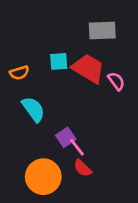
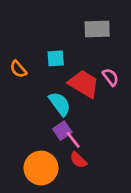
red trapezoid: (88, 68) -> (84, 84), moved
orange semicircle: (19, 73) -> (18, 69), turned 66
cyan semicircle: (33, 109) -> (60, 104), moved

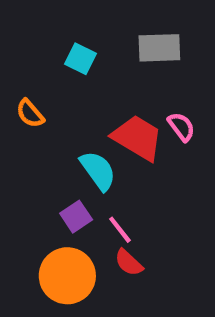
cyan square: (56, 58) -> (80, 59), moved, turned 30
purple square: (62, 131) -> (76, 217), moved

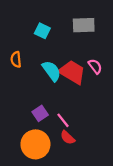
orange semicircle: (30, 114) -> (16, 59), turned 35
cyan semicircle: (98, 171) -> (52, 71), moved

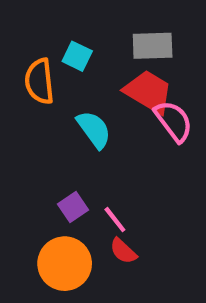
orange semicircle: (16, 59) -> (39, 81), moved, size x1.5
pink semicircle: (95, 66) -> (174, 121), size x1.5
red trapezoid: (72, 72) -> (148, 92), moved

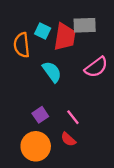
red trapezoid: (148, 92) -> (65, 37), moved, turned 68
pink semicircle: (174, 121) -> (96, 67), turned 90
pink line: (115, 220) -> (73, 117), moved

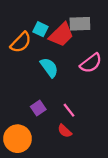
red trapezoid: (65, 37) -> (61, 35), turned 36
orange semicircle: (22, 45) -> (21, 42), turned -130
orange circle: (36, 146) -> (18, 139), moved

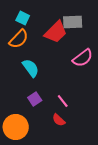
cyan square: (41, 29) -> (23, 18), moved
cyan semicircle: (49, 68) -> (31, 68), moved

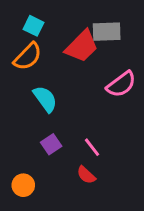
orange circle: (16, 127) -> (23, 185), size x0.6

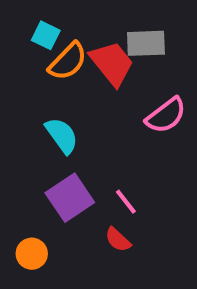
red trapezoid: (82, 46) -> (112, 63), turned -84
orange semicircle: (28, 57) -> (68, 61), moved
purple square: (51, 144) -> (70, 198), size x1.6

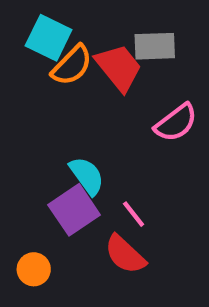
cyan square: (46, 35) -> (49, 38), size x1.5
cyan semicircle: (62, 135) -> (87, 176), moved
red semicircle: (118, 240) -> (125, 254), size x1.5

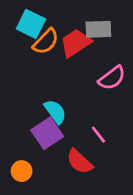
red trapezoid: (119, 67) -> (75, 43), turned -84
pink line: (134, 214) -> (98, 135), moved

